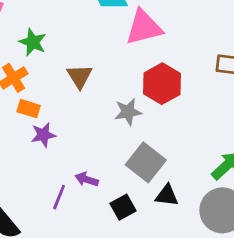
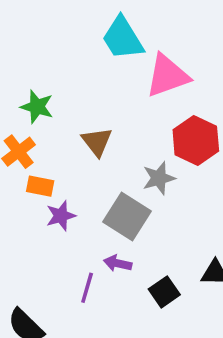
gray square: (146, 162) -> (127, 217), moved

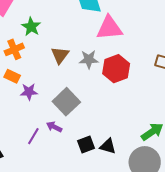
gray star: (159, 178) -> (89, 59), moved
orange rectangle: (40, 186) -> (12, 76), moved
black square: (164, 292) -> (86, 144), moved

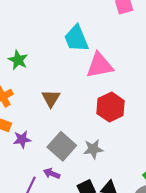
green star: (31, 27) -> (18, 60), moved
gray star: (89, 59) -> (93, 149), moved

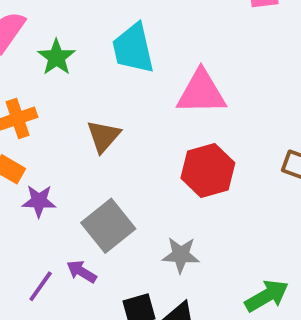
cyan trapezoid: (76, 38) -> (133, 48), moved
gray star: (93, 149) -> (181, 255), moved

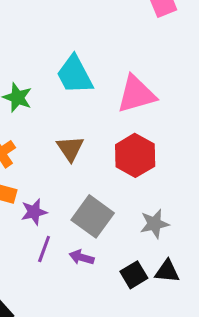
red hexagon: (208, 171) -> (135, 155), moved
purple line: (41, 286) -> (44, 249), moved

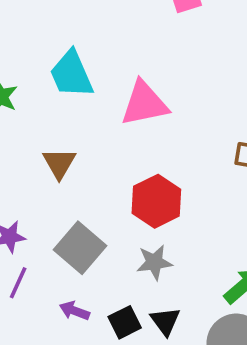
red hexagon: (135, 155) -> (156, 201), moved
purple arrow: (82, 257) -> (74, 311), moved
black triangle: (167, 271) -> (165, 321), turned 44

